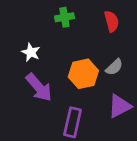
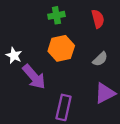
white star: (31, 52) -> (14, 55), moved
orange hexagon: (83, 74) -> (61, 48), moved

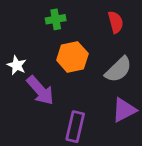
green cross: (56, 15) -> (56, 19), moved
gray semicircle: (100, 59) -> (118, 69), size x1.5

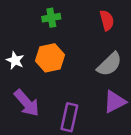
orange hexagon: (72, 57) -> (50, 58), moved
purple arrow: (40, 90) -> (27, 103), moved

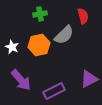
gray semicircle: (109, 64) -> (64, 35), moved
purple rectangle: (69, 117) -> (54, 91), turned 50

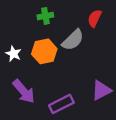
red semicircle: (83, 16) -> (95, 18), turned -140

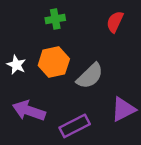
gray semicircle: (73, 40) -> (90, 76), moved
purple arrow: (24, 91) -> (29, 111), turned 150

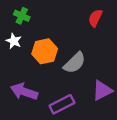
green cross: (55, 19) -> (22, 16), moved, turned 35
white star: (16, 65) -> (14, 41), moved

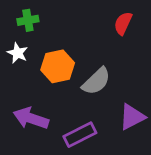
green cross: (22, 16) -> (28, 20), turned -35

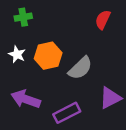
white star: (18, 53) -> (17, 54), moved

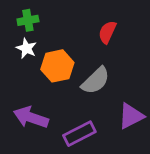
red semicircle: (103, 20) -> (107, 32), moved
white star: (17, 54) -> (26, 48), moved

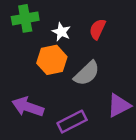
green cross: (28, 20) -> (25, 18), size x1.4
white star: (26, 48) -> (61, 32), moved

